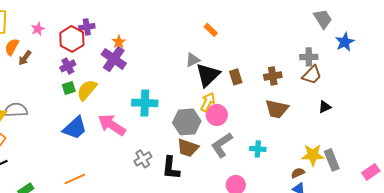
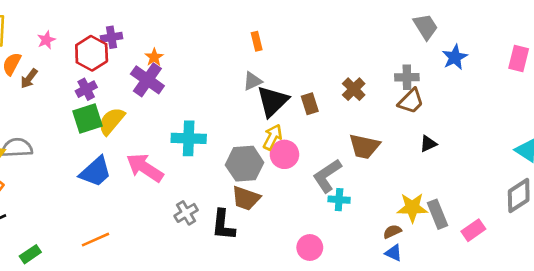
orange rectangle: (211, 30) -> (257, 41), moved, turned 32
brown cross: (273, 76) -> (354, 89), moved, turned -36
green square: (69, 88) -> (88, 118), size x1.6
gray L-shape: (222, 145) -> (327, 176), moved
pink rectangle: (371, 172) -> (473, 230), moved

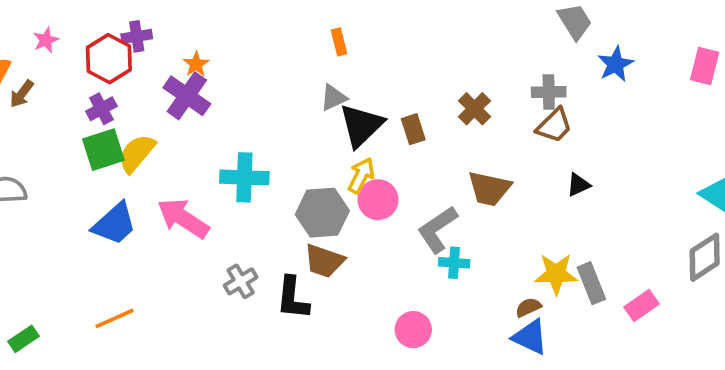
blue triangle: (394, 253) -> (530, 337), size x1.5

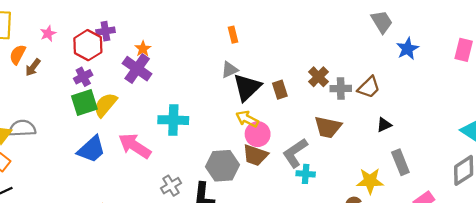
gray cross: (549, 92) -> (341, 88), moved
yellow arrow: (361, 176) -> (247, 119), turned -90
gray hexagon: (322, 213) -> (222, 166), moved
brown trapezoid: (324, 261) -> (255, 155), moved
gray rectangle: (591, 283) -> (400, 162), moved

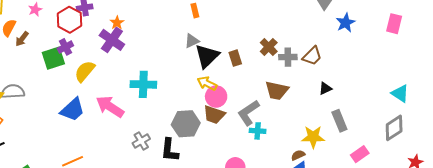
green square: (84, 103) -> (53, 58), moved

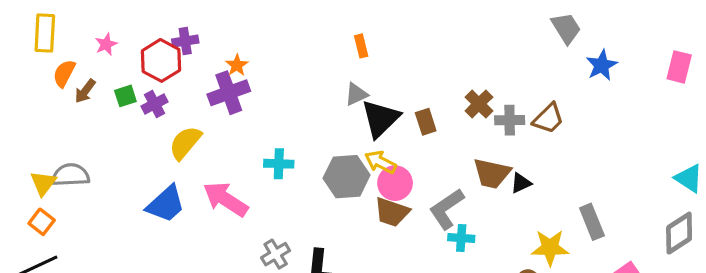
purple cross: (112, 40) -> (229, 93), turned 35
green square: (53, 58) -> (125, 96), moved, size x0.6
cyan cross: (143, 84) -> (279, 164), size x0.7
black triangle: (325, 88) -> (521, 183), moved
gray hexagon: (186, 124) -> (347, 177), moved

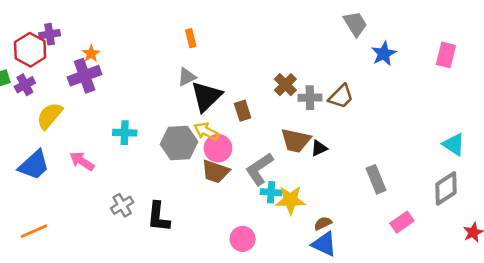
brown rectangle: (426, 122) -> (243, 111), moved
pink arrow: (226, 199) -> (82, 161), size x0.7
yellow star: (550, 248) -> (291, 200), moved

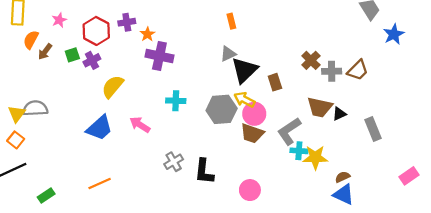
purple cross: (50, 34) -> (127, 22), moved
purple cross: (85, 76) -> (159, 56), moved, turned 32
gray rectangle: (376, 179) -> (373, 129), moved
pink circle: (243, 239) -> (250, 190), moved

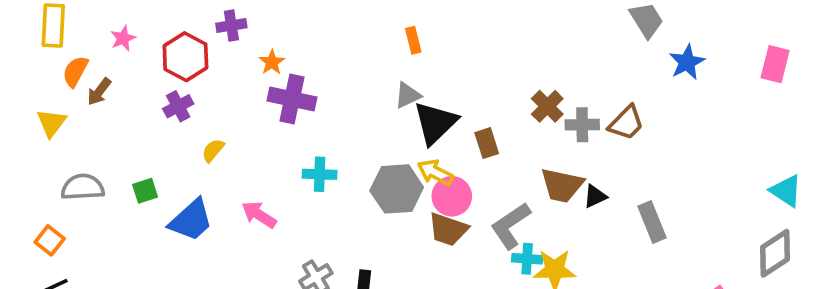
purple cross: (127, 22) -> (231, 26), moved
green square: (72, 55) -> (145, 191), moved
yellow semicircle: (113, 87) -> (213, 150), size x0.6
yellow triangle: (17, 114) -> (51, 123), moved

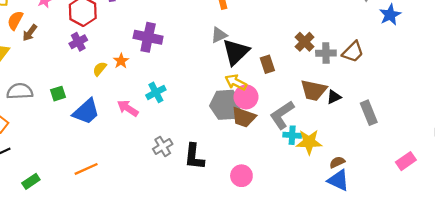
orange star: (272, 62) -> (121, 61), moved
cyan cross: (320, 174) -> (156, 92), moved, turned -30
gray hexagon: (397, 189) -> (226, 105), moved

